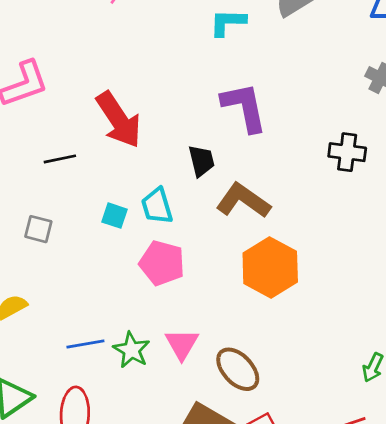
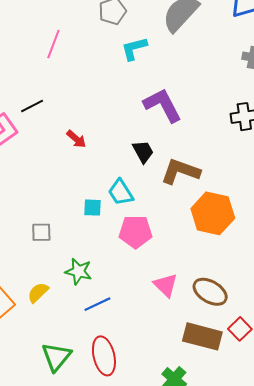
red arrow: (119, 120) -> (76, 139), size x0.5
black line: (60, 159) -> (32, 106), moved
green star: (131, 350) -> (78, 271), moved

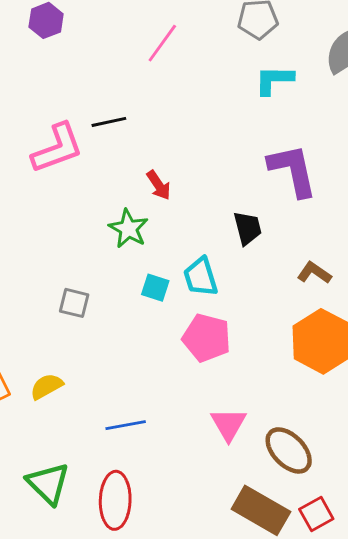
brown L-shape: (180, 171) -> (314, 273), moved, size x0.6
green star: (78, 271) -> (128, 229), moved
green triangle: (56, 357) -> (48, 484), turned -40

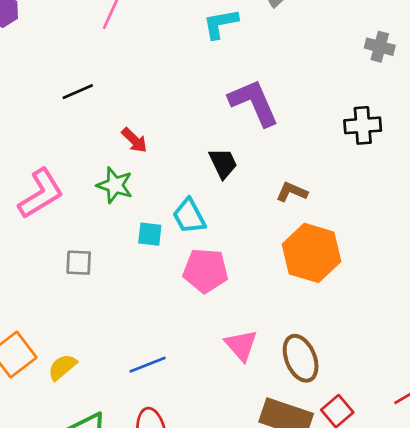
pink L-shape: (57, 148) -> (41, 194), moved
yellow semicircle: (46, 386) -> (62, 367), moved
brown ellipse: (289, 450) -> (301, 358), turned 33

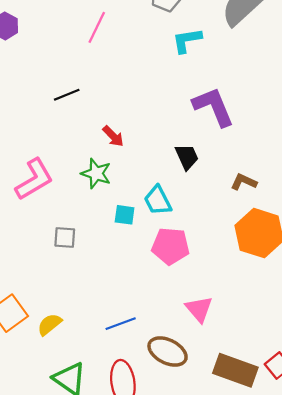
brown ellipse: (301, 358) -> (168, 352), moved, turned -42

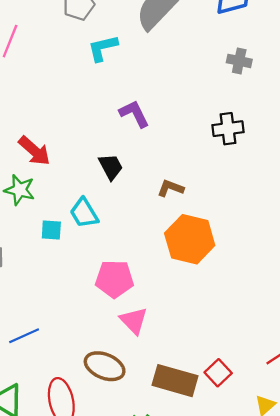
purple L-shape: (213, 107) -> (134, 114), size x0.7
red arrow: (113, 136) -> (34, 151), size x1.4
pink pentagon: (170, 246) -> (114, 279), moved
blue line: (121, 324) -> (24, 336), moved

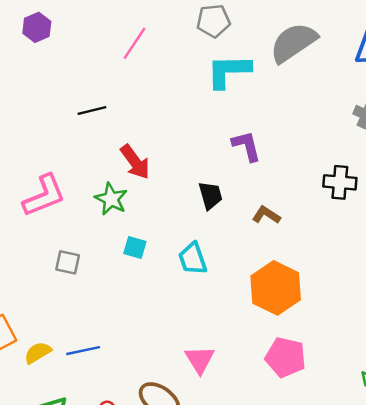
cyan L-shape: (103, 48) -> (229, 71), size x1.4
brown L-shape: (170, 188) -> (266, 215), moved
cyan trapezoid: (84, 213) -> (193, 259), moved
pink pentagon: (114, 279) -> (285, 357), moved

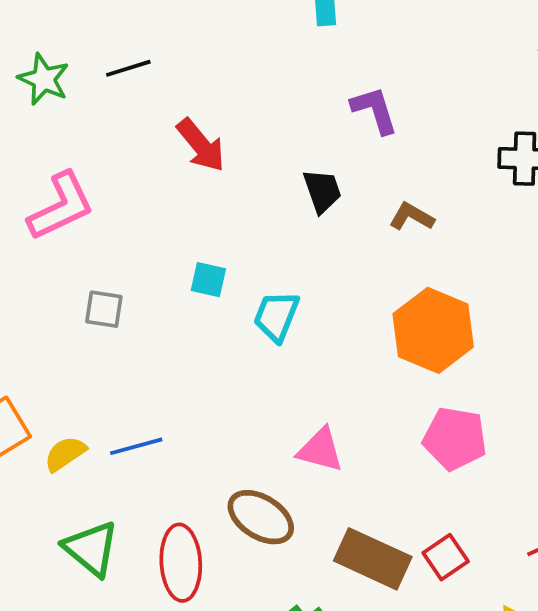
green star: (111, 199) -> (44, 79), moved
cyan trapezoid: (193, 259) -> (276, 316), moved, turned 44
pink triangle: (200, 360) -> (320, 450), turned -40

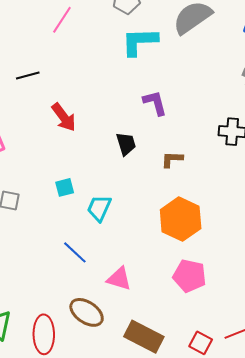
brown L-shape: (412, 217) -> (172, 159), turned -30
cyan square: (208, 280) -> (65, 187), turned -30
blue line: (136, 446) -> (75, 252), moved, turned 56
red square: (446, 557) -> (201, 343), moved, turned -30

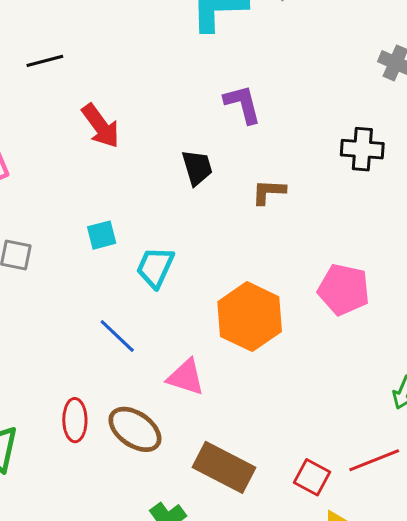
orange hexagon: (181, 219) -> (250, 317), moved
pink pentagon: (189, 276) -> (344, 290), moved
red ellipse: (44, 334) -> (75, 420), moved, size x0.7

